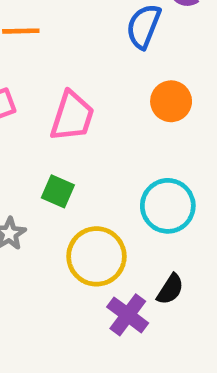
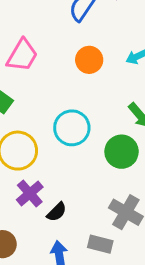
black semicircle: (170, 289) -> (57, 212), moved

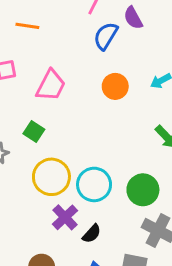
cyan circle: (72, 128) -> (94, 184), moved
green circle: (122, 152) -> (143, 190), moved

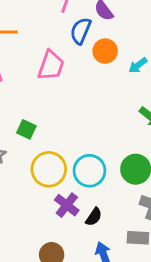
pink trapezoid: (51, 85) -> (51, 65), moved
orange circle: (115, 86) -> (105, 51), moved

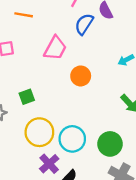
orange circle: (105, 51) -> (81, 76), moved
green square: (26, 129) -> (27, 97), turned 35

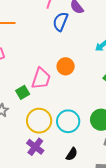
pink trapezoid: (55, 48) -> (41, 78), moved
purple cross: (49, 164) -> (35, 147), moved

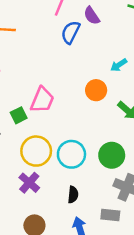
orange circle: (66, 66) -> (96, 90), moved
black semicircle: (72, 154) -> (73, 195), turned -32

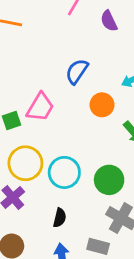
blue semicircle: (71, 32) -> (77, 71), moved

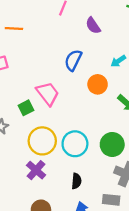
purple semicircle: (109, 21) -> (93, 26), moved
pink trapezoid: (40, 107) -> (48, 94), turned -60

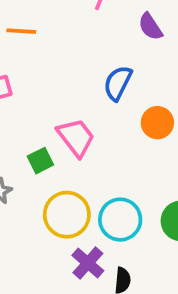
purple cross: (36, 170) -> (88, 263), moved

